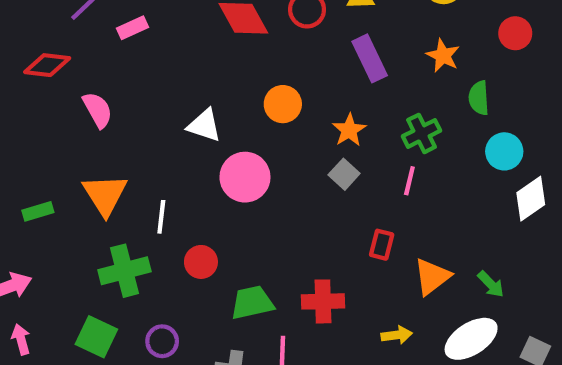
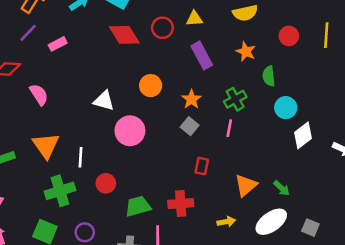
red rectangle: (382, 245) -> (202, 166), moved

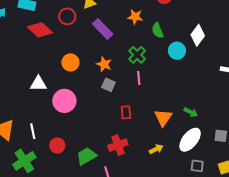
white diamond: (303, 135) -> (198, 35), moved

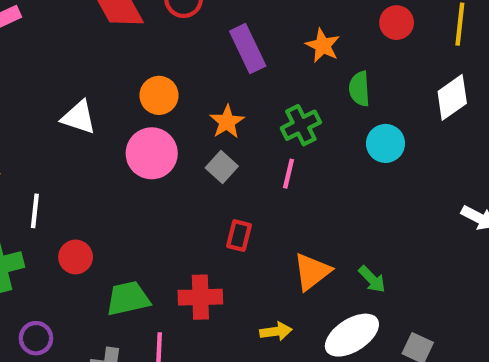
white diamond: (198, 35) -> (452, 97), moved
pink circle: (64, 101) -> (152, 153), moved

